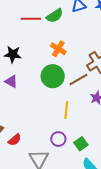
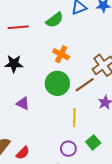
red line: (31, 19) -> (18, 27), moved
purple triangle: (11, 81) -> (23, 103), moved
green square: (81, 144) -> (93, 142), moved

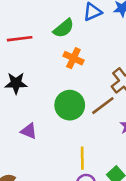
orange cross: (61, 54) -> (73, 58), moved
yellow line: (74, 118) -> (82, 158), moved

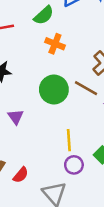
brown line: (103, 106) -> (86, 88), turned 70
purple triangle: (29, 131) -> (16, 117), turned 35

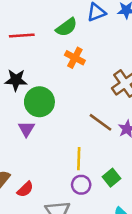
brown line: (86, 88) -> (100, 122), moved
green circle: (54, 90) -> (39, 102), moved

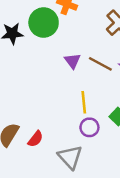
green circle: (39, 102) -> (44, 23), moved
purple triangle: (26, 129) -> (72, 61), moved

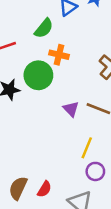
yellow line: (84, 102) -> (87, 148), turned 35

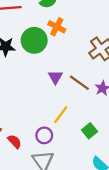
purple circle: (95, 171) -> (44, 135), moved
red semicircle: (44, 189) -> (15, 142), turned -88

